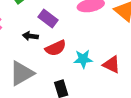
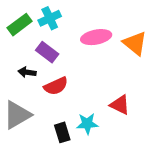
cyan star: (83, 59) -> (87, 124), moved

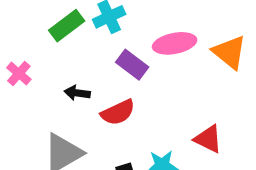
purple rectangle: (47, 52) -> (132, 65), moved

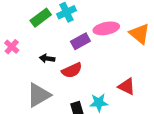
purple rectangle: (132, 65) -> (80, 41), turned -66

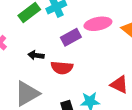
red semicircle: (72, 70) -> (62, 68), turned 30

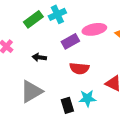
red semicircle: (62, 68) -> (79, 68), moved

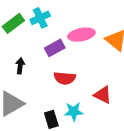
black arrow: (39, 57) -> (20, 66), turned 88

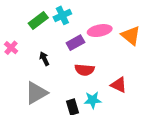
black arrow: (20, 66) -> (44, 59), turned -32

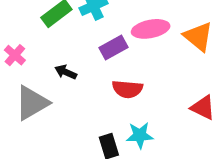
black arrow: (44, 59) -> (66, 72), turned -40
red triangle: (119, 85) -> (203, 108), moved
gray triangle: (36, 93) -> (32, 103), moved

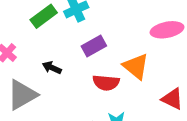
pink ellipse: (151, 29) -> (167, 30), moved
orange triangle: (198, 37) -> (136, 66), moved

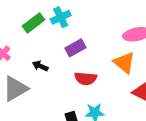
orange triangle: (136, 66) -> (124, 63), moved

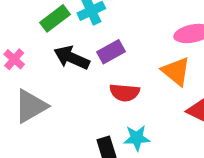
black arrow: (40, 66) -> (72, 58), moved, size x1.6

